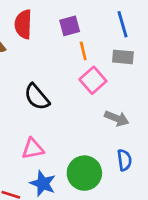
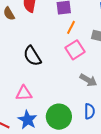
orange line: (83, 51) -> (71, 27), turned 32

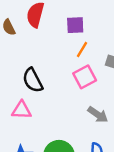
pink triangle: (24, 93) -> (22, 110), moved

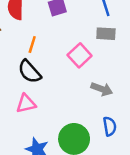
orange line: (82, 50) -> (32, 45), moved

